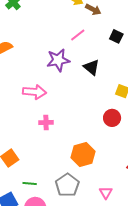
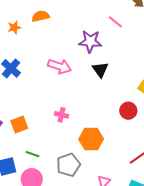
pink line: (78, 35) -> (115, 22), turned 63
black triangle: (92, 67) -> (100, 70), moved
pink cross: (46, 122) -> (62, 115), moved

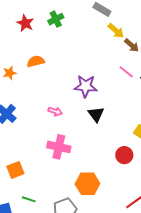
pink line: (115, 22) -> (126, 72), moved
pink arrow: (59, 66) -> (55, 111), size x0.6
pink cross: (62, 115) -> (59, 147), moved, size x1.6

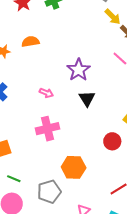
purple star: (86, 86) -> (79, 70), turned 30
pink cross: (59, 147) -> (47, 129), turned -30

